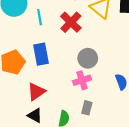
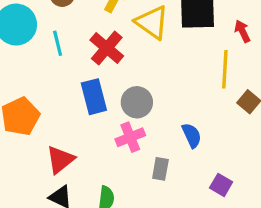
blue rectangle: (41, 54) -> (94, 97), moved
gray rectangle: (87, 108) -> (160, 169), moved

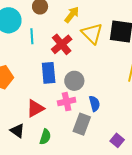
blue semicircle: (192, 135) -> (94, 104), moved
red triangle: (60, 160) -> (35, 108), moved
gray rectangle: (160, 169) -> (82, 124), size x1.5

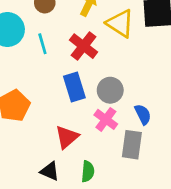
pink cross: (67, 102) -> (106, 119), turned -30

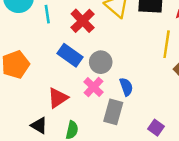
blue rectangle: (74, 87) -> (70, 55), turned -45

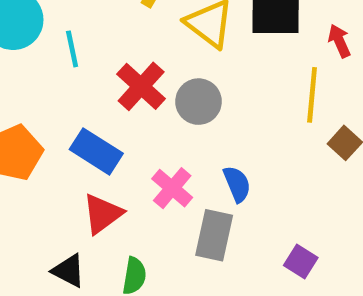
red cross: (83, 21) -> (141, 86), moved
blue rectangle: (70, 55) -> (96, 151), moved
gray circle: (101, 62) -> (199, 102), moved

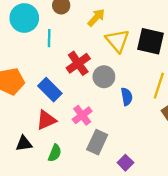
blue semicircle: (237, 184) -> (127, 97), moved
purple square: (301, 262) -> (125, 163), moved
black triangle: (69, 271) -> (24, 144), turned -48

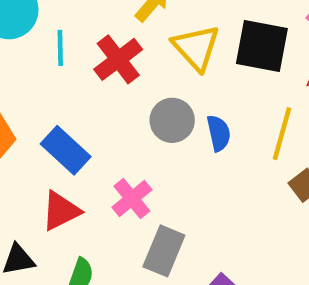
red cross: (78, 63) -> (118, 59), moved
blue semicircle: (127, 97) -> (219, 133), moved

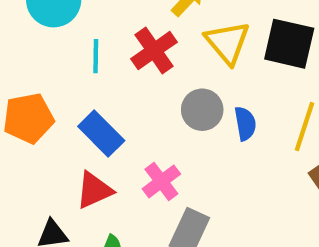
cyan line: (60, 48) -> (96, 56), moved

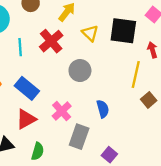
yellow triangle: (227, 42) -> (90, 33), size x0.7
blue semicircle: (245, 124) -> (103, 109), moved

